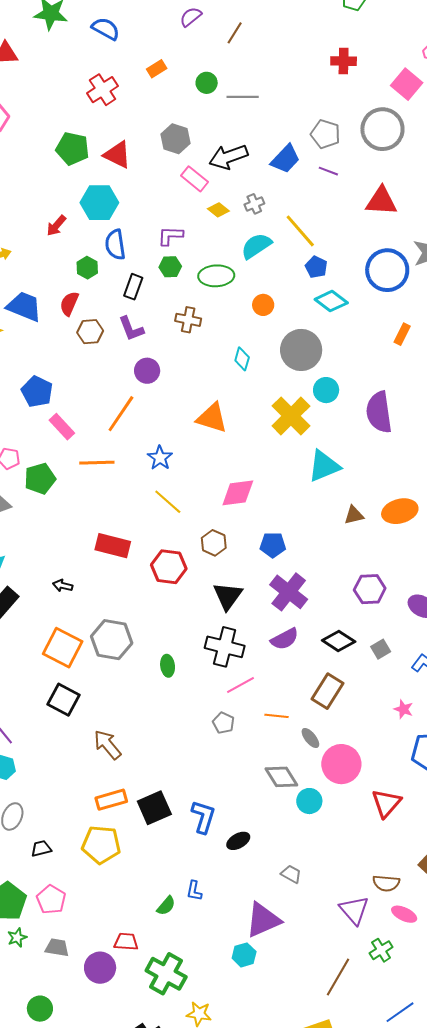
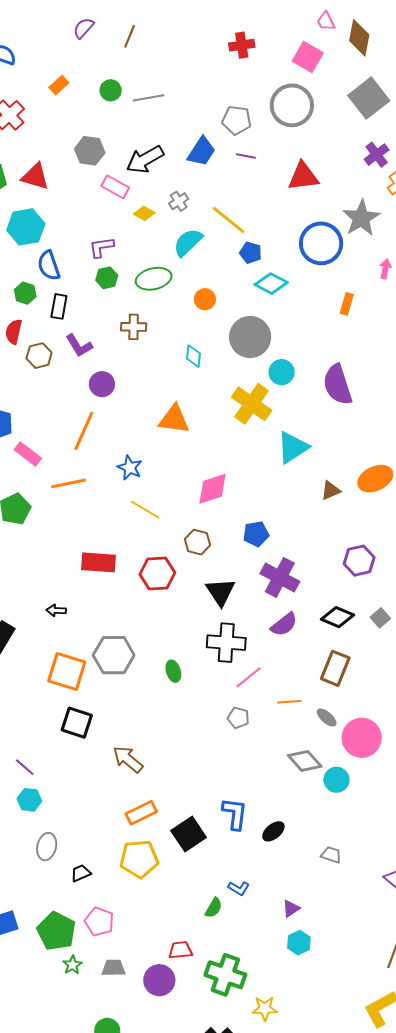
black rectangle: (133, 287) -> (59, 306), moved
black square: (154, 808) -> (189, 834), moved
blue L-shape: (194, 891) -> (239, 888), turned -60
purple triangle: (263, 920) -> (291, 909), moved, size x0.5

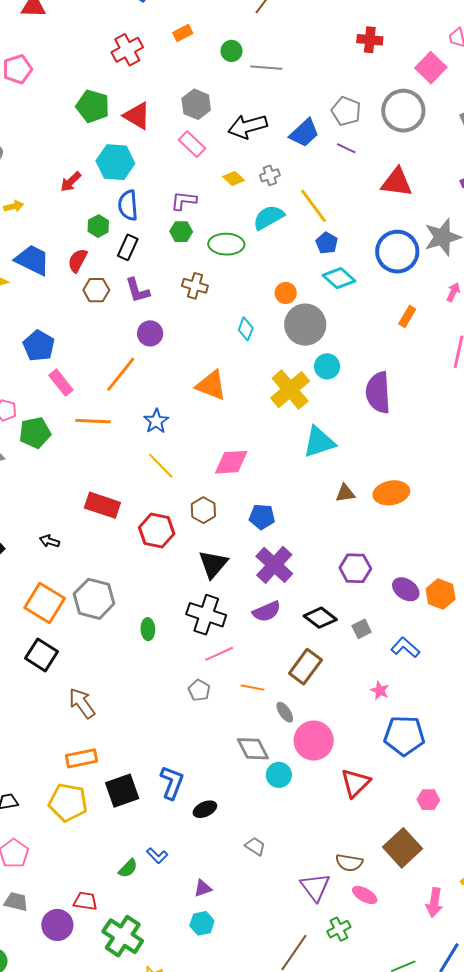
pink rectangle: (115, 187) -> (192, 144), moved
orange circle: (205, 299) -> (286, 293), moved

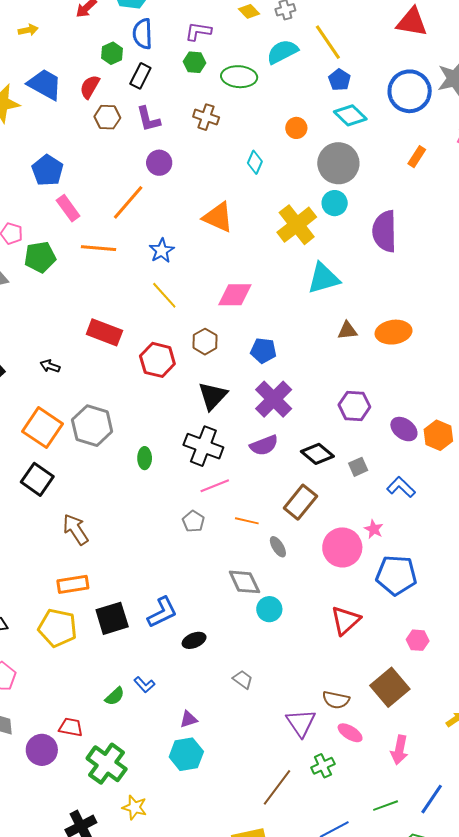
gray circle: (305, 325) -> (338, 163), moved
pink circle: (314, 741) -> (342, 547), moved
blue L-shape: (172, 783) -> (162, 612), turned 40
pink arrow: (434, 902) -> (399, 750), moved
cyan hexagon: (202, 923) -> (186, 754), size x1.4

